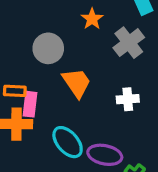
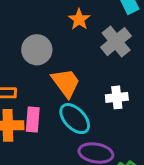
pink rectangle: (30, 104) -> (33, 120), moved
cyan ellipse: (68, 142) -> (75, 119), moved

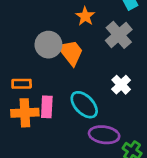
orange trapezoid: (66, 83) -> (71, 52), moved
white cross: (117, 97) -> (121, 85), turned -36

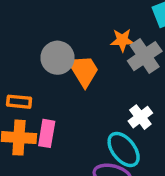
orange star: (85, 16) -> (122, 40), moved, turned 30
cyan ellipse: (84, 105) -> (124, 150), moved

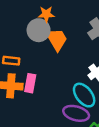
orange star: (122, 40) -> (46, 14), moved

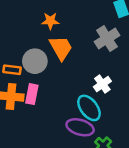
gray circle: (39, 30) -> (35, 61), moved

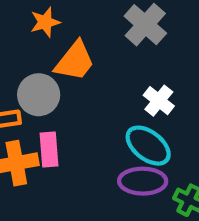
orange trapezoid: (61, 48) -> (75, 61), turned 84

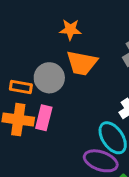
orange trapezoid: (75, 61) -> (82, 63), turned 44

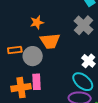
orange rectangle: (21, 87) -> (15, 50), moved

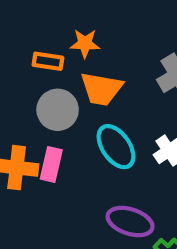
orange rectangle: (15, 50) -> (48, 61), moved
cyan ellipse: (83, 82) -> (116, 147), moved

